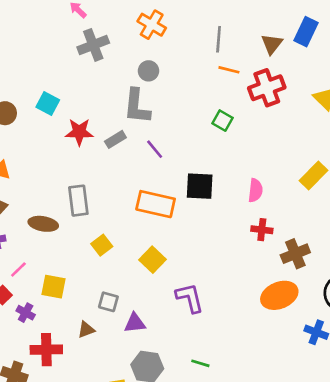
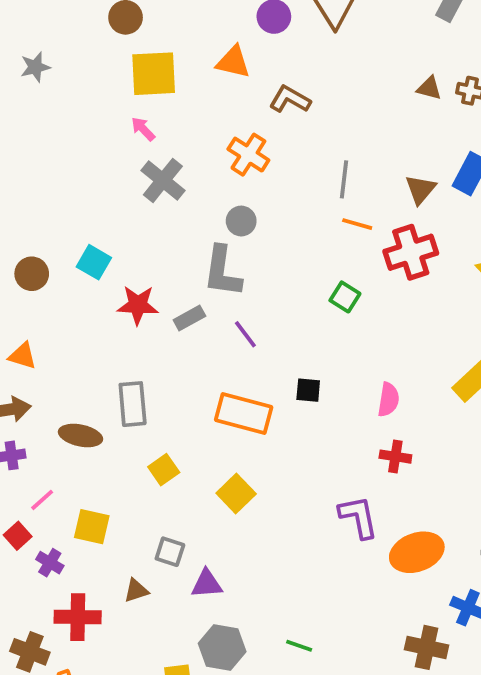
gray cross: (93, 45) -> (163, 180), turned -32
black square: (200, 186) -> (308, 390), size x0.6
brown cross: (295, 254) -> (427, 647), moved, turned 32
purple L-shape: (190, 298) -> (358, 517), moved

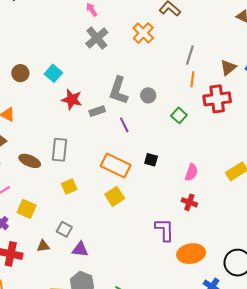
gray circle: (241, 221) -> (148, 95), moved
orange line: (357, 224) -> (192, 79), turned 70
yellow square: (236, 493) -> (115, 196), moved

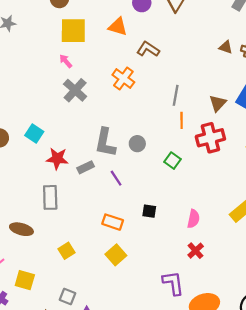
gray rectangle: (60, 150) -> (50, 197), moved
orange rectangle: (116, 165) -> (113, 222), size x0.7
red cross: (189, 202) -> (196, 251), turned 35

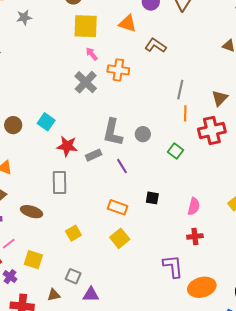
pink arrow: (66, 61) -> (92, 54), moved
orange cross: (123, 79) -> (118, 70), moved, turned -30
red cross: (196, 251) -> (195, 236), turned 35

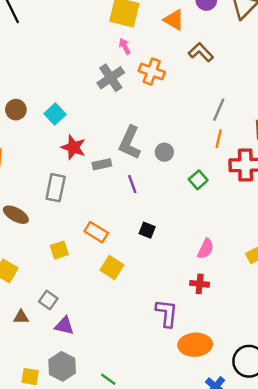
black square: (152, 198) -> (147, 230), moved
orange rectangle: (118, 207) -> (96, 232), moved
yellow square: (120, 238) -> (112, 267), turned -30

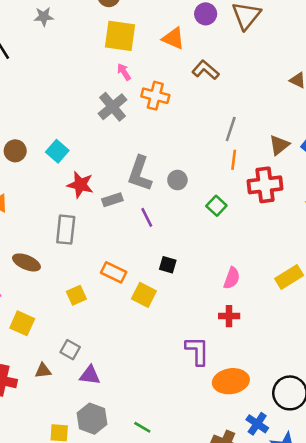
yellow square: (112, 267) -> (144, 295), moved

